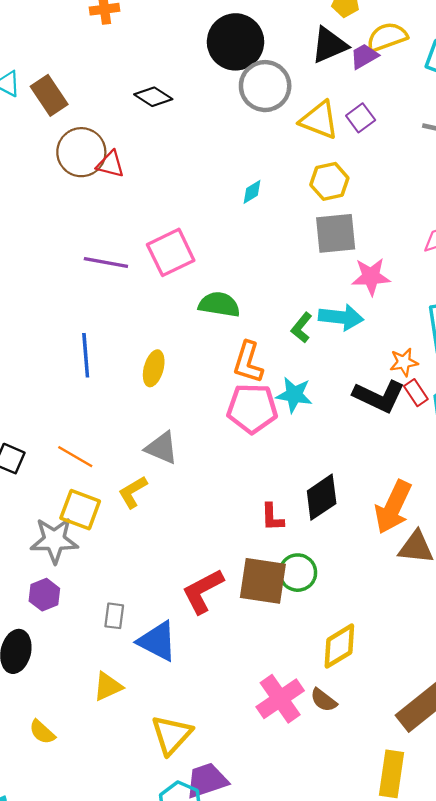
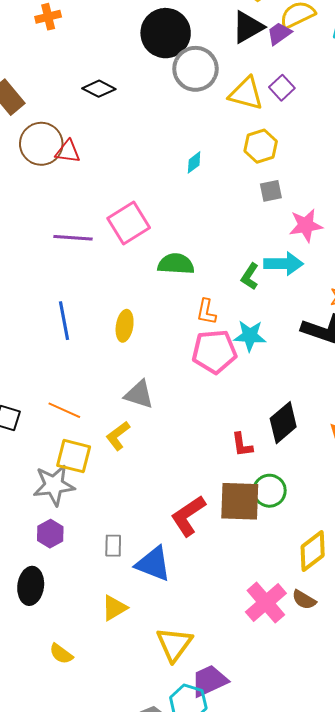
gray square: (336, 233) -> (271, 191), size x0.6
orange L-shape: (248, 362) -> (206, 312), size x0.7

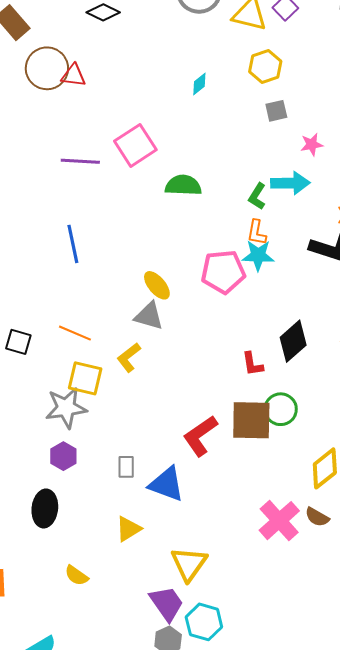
pink star: (306, 225) -> (312, 144), size x0.7
orange L-shape: (206, 312) -> (257, 232), moved
yellow ellipse: (125, 326) -> (157, 285), moved, turned -48
purple trapezoid: (209, 681) -> (167, 603), moved, turned 81

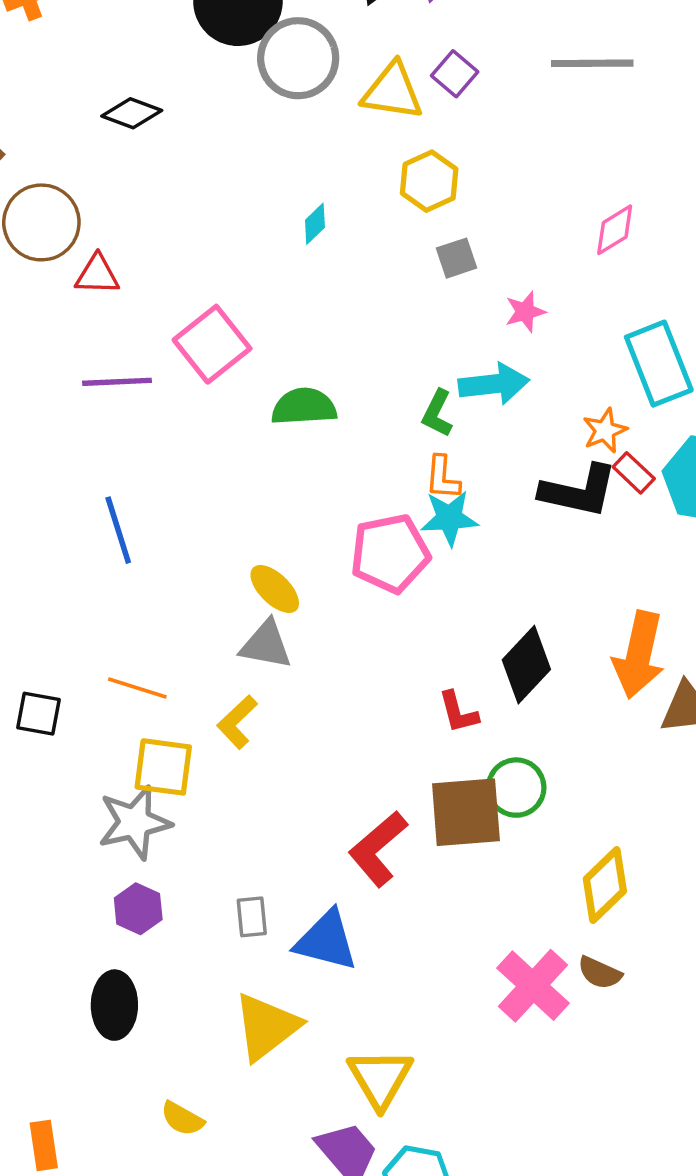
red triangle: (73, 76) -> (97, 275), moved
yellow triangle: (128, 529) -> (266, 1027), size x1.5

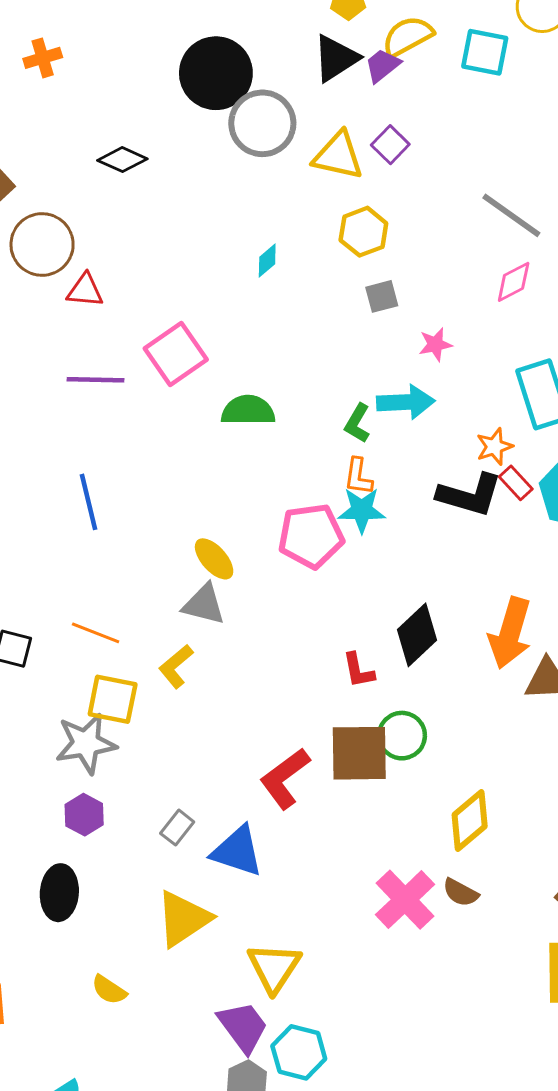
gray line: (592, 63) -> (511, 215), moved, turned 32
gray rectangle: (252, 917) -> (177, 828), turned 40

